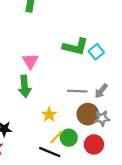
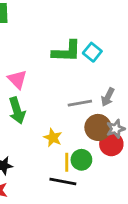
yellow line: (56, 137) -> (67, 162), turned -32
red circle: (94, 144) -> (111, 144), moved

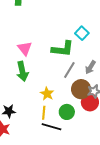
green L-shape: (67, 51) -> (63, 49), moved
gray line: (80, 103) -> (69, 70), turned -54
yellow line: (67, 162) -> (44, 113), moved

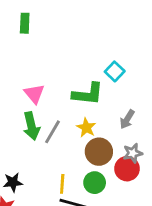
gray line: (69, 70) -> (52, 132), moved
brown circle: (81, 89) -> (99, 152), moved
yellow star: (47, 94) -> (86, 128), moved

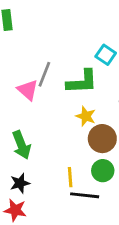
green arrow: (31, 126) -> (21, 145), moved
gray line: (52, 132) -> (44, 74), moved

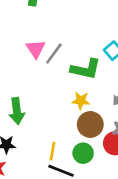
pink triangle: (28, 90) -> (36, 49), moved
yellow star: (86, 116) -> (81, 101), turned -30

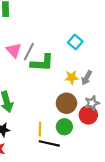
green L-shape: (86, 69) -> (42, 63), moved
yellow star: (81, 101) -> (72, 77), moved

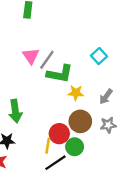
yellow star: (72, 77) -> (76, 93), moved
red circle: (88, 115) -> (59, 134), moved
black line: (49, 143) -> (56, 163), turned -54

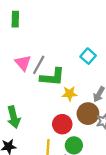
brown circle: (80, 121) -> (88, 114), moved
red circle: (59, 134) -> (62, 124), moved

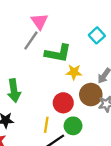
pink triangle: (23, 63) -> (40, 21), moved
gray line: (39, 65) -> (31, 40), moved

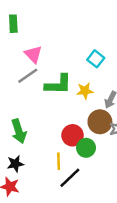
gray line: (31, 40) -> (28, 76), turned 30
yellow star: (74, 72) -> (85, 91), moved
green circle: (73, 126) -> (86, 148), moved

